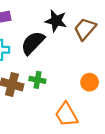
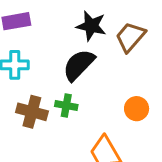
black semicircle: (33, 43) -> (79, 65), moved

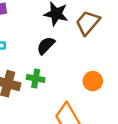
black semicircle: (79, 65) -> (46, 46), size x0.7

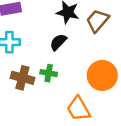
orange circle: (93, 81) -> (102, 75), size x1.6

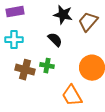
black semicircle: (58, 42) -> (55, 40), turned 91

